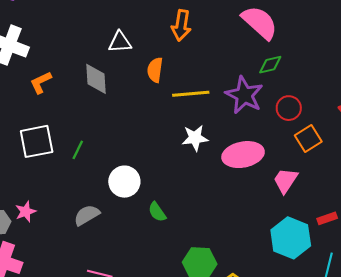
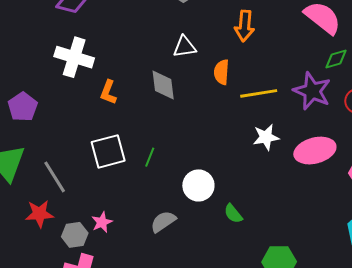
orange L-shape: (41, 82) -> (108, 92), turned -40

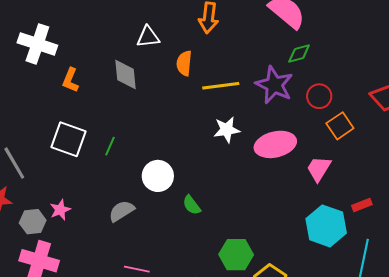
white square: (108, 151) -> (68, 139), turned 33

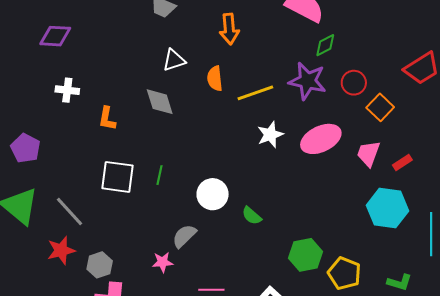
white cross: (37, 44) -> (67, 90), size x0.6
red rectangle: (362, 205) -> (402, 163), moved
pink star: (60, 210) -> (163, 262), moved, turned 30

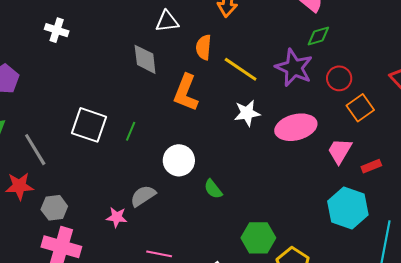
yellow line: (255, 93) -> (241, 69), turned 42
orange L-shape: (107, 119) -> (186, 93), moved, size x1.5

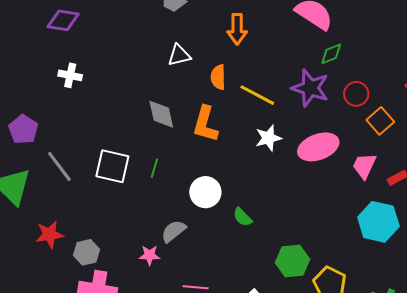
gray diamond: (145, 59) -> (161, 114), moved
gray line: (35, 150) -> (59, 166), moved

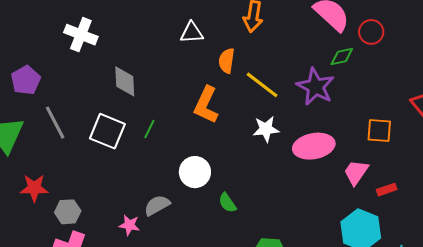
white cross: (70, 75) -> (81, 35), size x1.4
red circle: (356, 94) -> (371, 32), moved
gray diamond: (161, 114) -> (125, 81), moved
orange square: (380, 121) -> (379, 131), turned 36
green line: (154, 168) -> (149, 129), moved

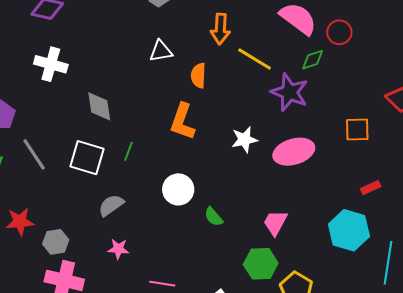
yellow line: (262, 85) -> (255, 59), moved
pink trapezoid: (356, 172) -> (275, 223), moved
gray semicircle: (157, 205) -> (111, 205), moved

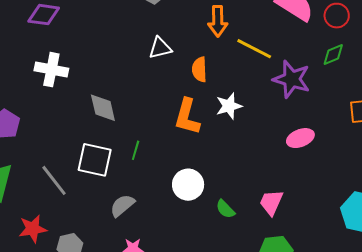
green diamond: (313, 60) -> (333, 55), moved
white star: (244, 140) -> (229, 106), moved
pink ellipse: (294, 152) -> (300, 138), size x0.7
gray line: (34, 154) -> (54, 180), moved
pink trapezoid: (275, 223) -> (271, 202), moved

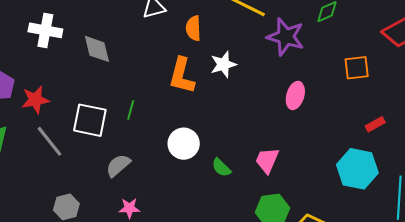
gray diamond: (103, 108) -> (97, 49), moved
pink ellipse: (300, 138) -> (295, 95), turned -52
red star: (33, 229) -> (35, 100), moved

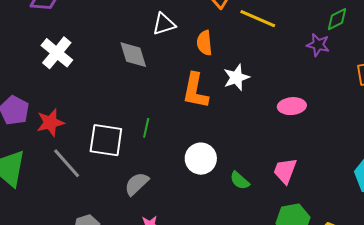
white cross: (45, 30) -> (57, 53), turned 32
purple star: (286, 37) -> (318, 45), moved, size x0.6
gray diamond: (97, 49) -> (133, 55), moved
pink ellipse: (295, 95) -> (292, 106), moved, turned 72

